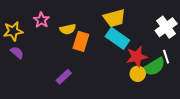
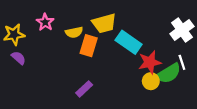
yellow trapezoid: (114, 18) -> (104, 23), moved
purple rectangle: (64, 77) -> (84, 89), moved

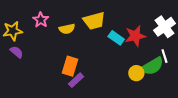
cyan rectangle: (129, 42) -> (116, 38), size x0.7
orange rectangle: (89, 46) -> (70, 66), moved
red star: (150, 62) -> (135, 36), moved

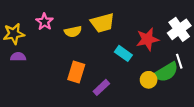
cyan rectangle: (116, 38) -> (123, 53), moved
purple semicircle: (17, 52) -> (18, 57), turned -40
purple rectangle: (76, 80) -> (101, 87), moved

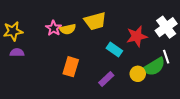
pink star: (44, 22) -> (54, 28), moved
purple rectangle: (101, 87) -> (106, 79), moved

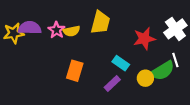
yellow trapezoid: (95, 21) -> (100, 22), turned -60
cyan rectangle: (114, 49) -> (121, 63), moved
purple semicircle: (17, 53) -> (30, 28), moved, size x1.5

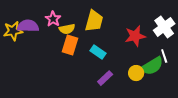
pink star: (56, 30) -> (53, 19), moved
cyan rectangle: (121, 63) -> (98, 52), moved
orange rectangle: (75, 71) -> (70, 45), moved

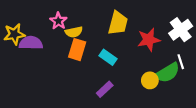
yellow trapezoid: (94, 21) -> (118, 23), moved
purple semicircle: (28, 26) -> (31, 43), moved
purple rectangle: (105, 78) -> (105, 89), moved

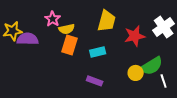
cyan rectangle: (108, 57) -> (98, 52), turned -49
white line: (181, 62) -> (164, 81), moved
purple rectangle: (105, 89) -> (95, 81), turned 63

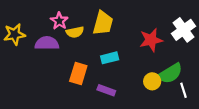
yellow trapezoid: (107, 21) -> (103, 23), moved
purple semicircle: (28, 39) -> (47, 43), moved
orange rectangle: (70, 45) -> (78, 74), moved

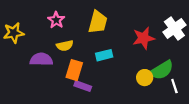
yellow semicircle: (75, 32) -> (65, 46), moved
purple semicircle: (47, 43) -> (41, 59), moved
purple rectangle: (106, 90) -> (83, 86), moved

